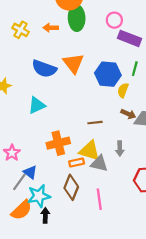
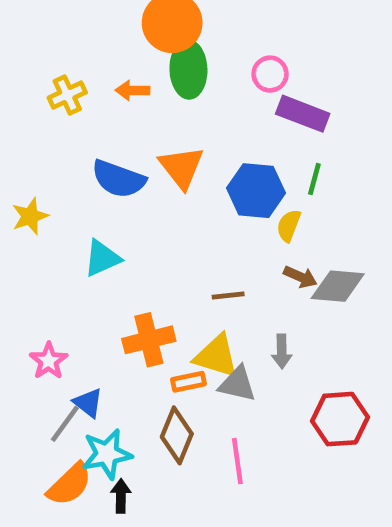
yellow cross: (20, 30) -> (67, 95), turned 35

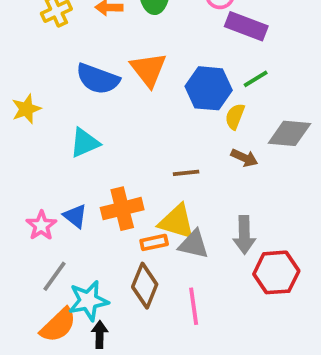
green line: (314, 179) -> (256, 79), turned 44
gray diamond: (338, 286) -> (289, 133), moved
gray arrow: (282, 351) -> (244, 235), moved, size x1.4
blue triangle: (88, 403) -> (75, 216), moved

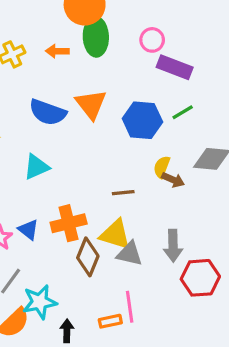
yellow semicircle: (235, 116) -> (162, 167), moved
orange rectangle: (154, 242) -> (110, 321), moved
brown diamond: (145, 286) -> (88, 257), moved
black arrow: (100, 334) -> (67, 331), moved

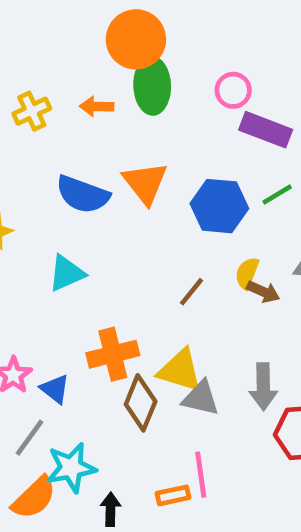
brown line: (123, 193) -> (191, 292), moved, turned -45
blue triangle: (28, 230) -> (55, 389), moved

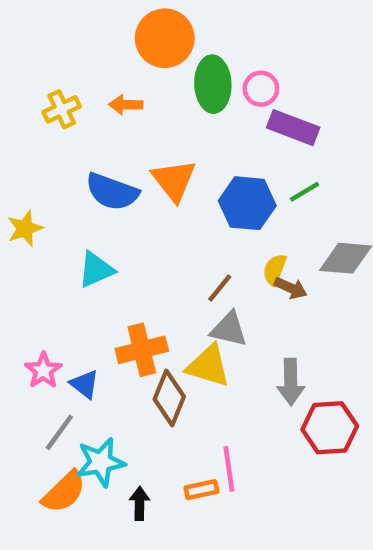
green ellipse: (152, 86) -> (213, 84), moved
gray triangle: (201, 398) -> (229, 329), moved

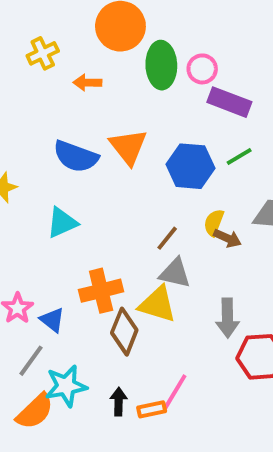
yellow cross: (62, 109) -> (43, 53), moved
pink line: (229, 469) -> (175, 392), turned 39
black arrow: (140, 503) -> (119, 402), moved

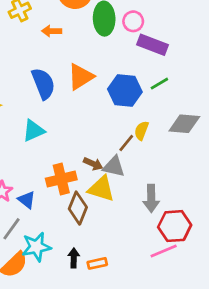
orange triangle: (128, 147) -> (81, 77), turned 36
blue semicircle: (76, 156) -> (43, 84), turned -132
brown line: (167, 238) -> (126, 143), moved
brown arrow: (227, 238) -> (93, 164), moved
pink line: (175, 392) -> (164, 251), moved, turned 36

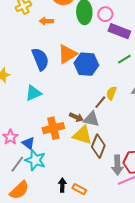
blue hexagon: (125, 90) -> (86, 64), moved
gray arrow: (151, 198) -> (117, 165), moved
brown diamond: (78, 208) -> (98, 146), moved
cyan star: (36, 247) -> (35, 160), moved, turned 30
orange rectangle: (97, 263) -> (79, 189), turned 40

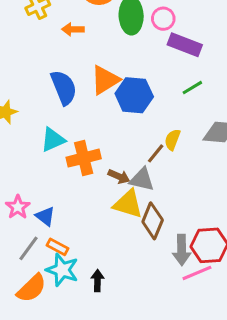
orange cross: (53, 128) -> (84, 158), moved
cyan star: (35, 160) -> (62, 270), moved
orange rectangle: (79, 189) -> (58, 247), moved

